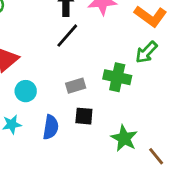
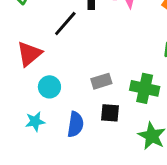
black line: (67, 36) -> (65, 24), moved
green cross: (117, 77) -> (145, 88), moved

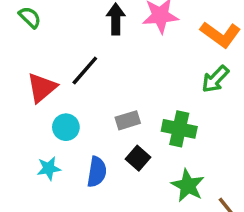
black line: (65, 24) -> (85, 71), moved
black square: (110, 113) -> (138, 158), turned 36

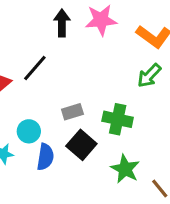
cyan circle: (66, 127) -> (29, 131), moved
black square: (138, 158) -> (81, 145), size x1.4

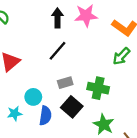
black line: (35, 68) -> (57, 51), moved

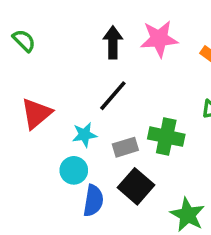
green cross: (98, 88) -> (166, 137), moved
cyan star: (15, 113) -> (84, 135), moved

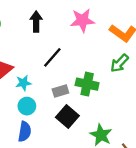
black arrow: (113, 42) -> (36, 22), moved
cyan star: (84, 135) -> (23, 83), moved
blue semicircle: (93, 201) -> (25, 132), moved

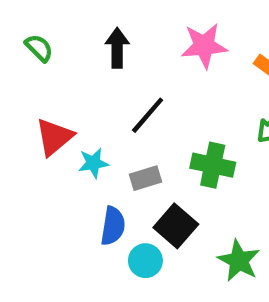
gray rectangle: (60, 91) -> (145, 178), moved
cyan circle: (27, 106) -> (145, 261), moved
blue semicircle: (25, 132) -> (113, 226), moved

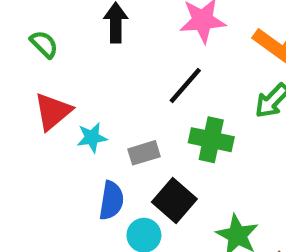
green semicircle: (39, 48) -> (44, 44), moved
black line: (148, 115) -> (185, 85), moved

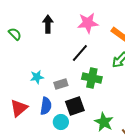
red triangle: (53, 112) -> (19, 108), moved
black square: (174, 201) -> (75, 106), turned 30

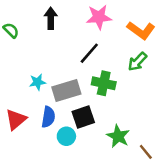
gray rectangle: (61, 84) -> (66, 91), size x1.6

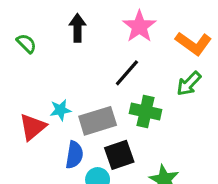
pink star: (99, 17) -> (139, 26), turned -30
red triangle: (16, 119) -> (33, 127), moved

